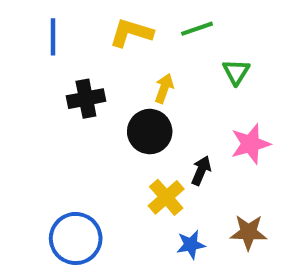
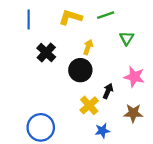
black cross: (86, 99) -> (46, 53), turned -36
pink star: (250, 144) -> (134, 77), turned 30
brown star: (248, 232) -> (133, 113), moved

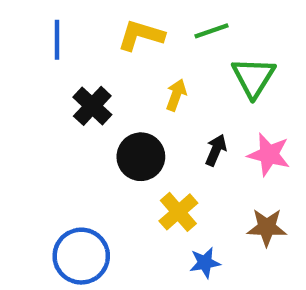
green triangle: (127, 38) -> (253, 77), size x1.5
black circle: (80, 70) -> (141, 157), moved
black arrow: (108, 91) -> (216, 150), moved

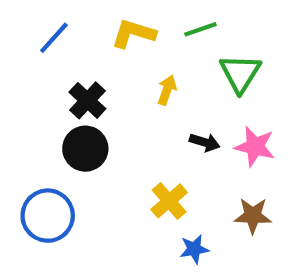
blue line: (57, 40) -> (54, 38), turned 42
black arrow: (216, 150) -> (205, 142), turned 84
black circle: (141, 157) -> (85, 149), moved
blue circle: (81, 256) -> (48, 216), moved

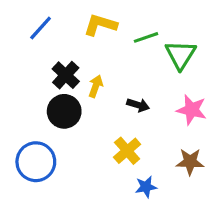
green line: (200, 29) -> (146, 37), moved
yellow arrow: (167, 90) -> (96, 86), moved
black arrow: (205, 142) -> (138, 105), moved

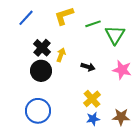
yellow L-shape: (100, 25) -> (64, 16), turned -35
yellow cross: (127, 151) -> (92, 99), moved
blue circle: (36, 162) -> (38, 111), moved
brown star: (190, 162) -> (121, 117), moved

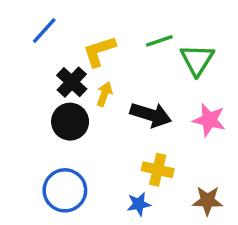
yellow L-shape: (64, 16) -> (99, 51), moved
black arrow: (88, 67) -> (151, 115), size x1.6
yellow cross: (92, 99) -> (158, 170), turned -36
blue star: (93, 119) -> (139, 204), moved

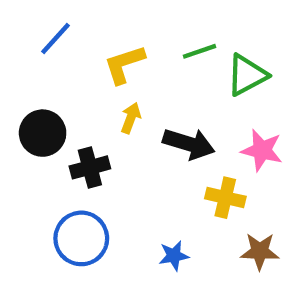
green triangle: (197, 60) -> (247, 75), turned 30
black cross: (72, 82) -> (90, 167), moved, turned 32
black circle: (70, 122) -> (43, 133), moved
yellow cross: (158, 170) -> (225, 198), moved

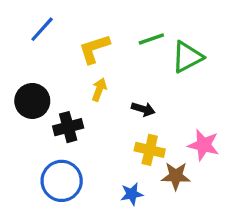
black arrow: (189, 144) -> (143, 109), size x0.6
pink star: (262, 150) -> (204, 145), moved
yellow cross: (225, 198) -> (150, 150), moved
brown star: (260, 251) -> (176, 176), moved

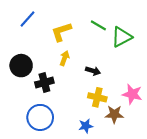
green line: (151, 39) -> (98, 25), turned 49

